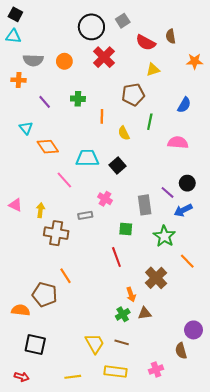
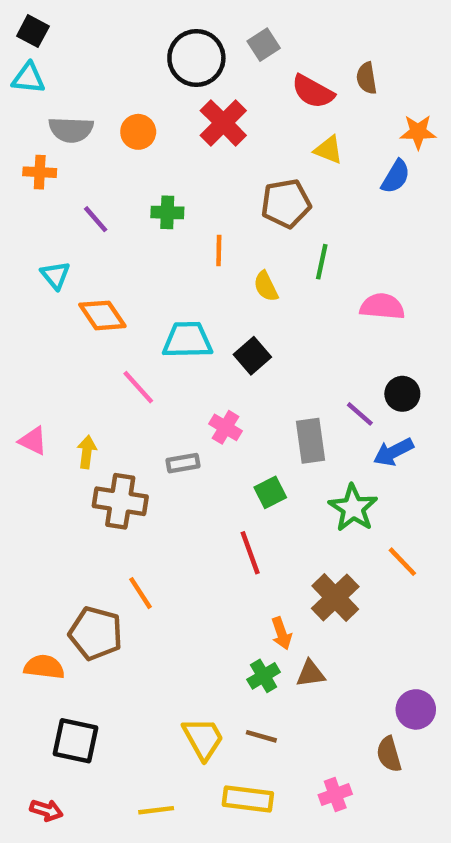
yellow triangle: (153, 70) -> (328, 150), turned 40
blue semicircle: (184, 105) -> (396, 177), moved
green square: (126, 229) -> (270, 492), turned -32

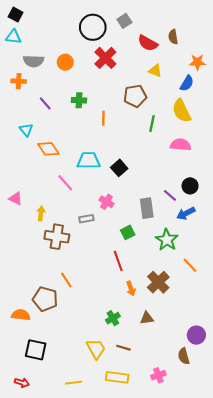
yellow semicircle: (266, 286) -> (182, 111), moved, size x1.6
pink triangle: (33, 441) -> (16, 199), moved
orange arrow: (281, 633) -> (131, 288), moved
green cross: (264, 676) -> (113, 318), moved

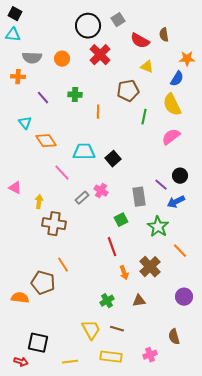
pink semicircle: (181, 145) -> (171, 137), turned -42
gray rectangle: (86, 219) -> (82, 198), moved, turned -32
purple circle: (196, 335) -> (184, 297), moved
black square: (36, 350) -> (38, 343), moved

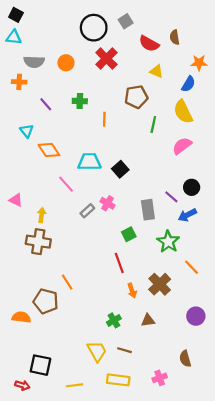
brown cross: (54, 224) -> (38, 242), moved

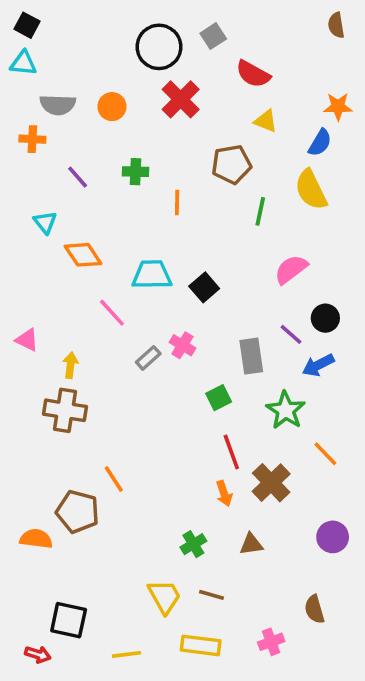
brown semicircle: (175, 37) -> (336, 25), moved
pink semicircle: (182, 146) -> (291, 269), moved
red line: (119, 263) -> (231, 452), moved

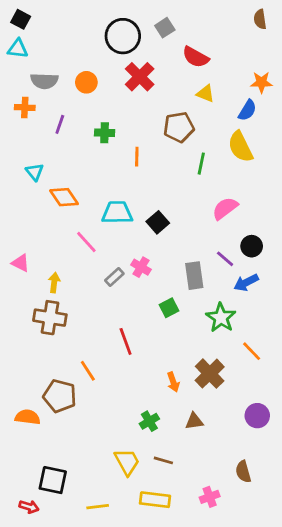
purple line: (78, 177) -> (60, 124), moved, turned 60
red line: (231, 452) -> (126, 341), moved

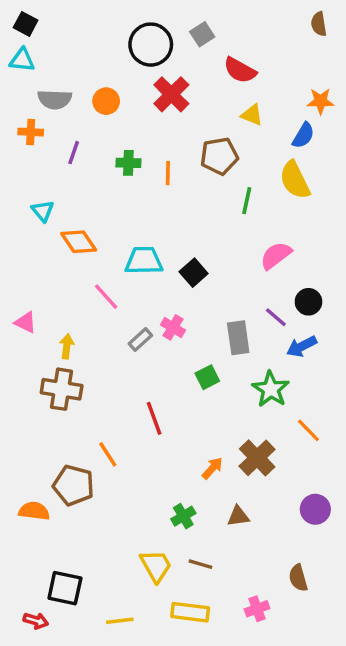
orange line: (137, 157) -> (168, 173), moved
orange arrow: (173, 382) -> (212, 468), turned -120

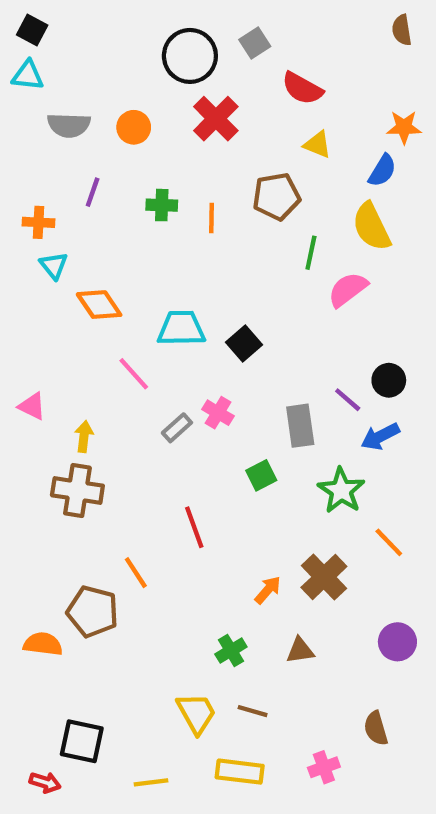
orange cross: (31, 132) -> (39, 222), moved
pink semicircle: (276, 255) -> (348, 289), moved

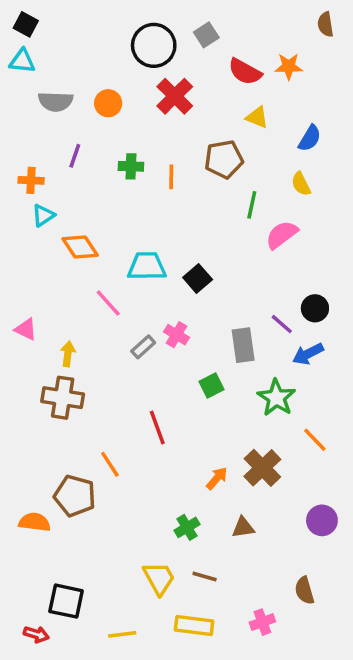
orange star: (404, 127) -> (289, 66), moved
yellow semicircle: (372, 227) -> (301, 184), size x0.6
cyan triangle: (54, 266) -> (43, 215), turned 35

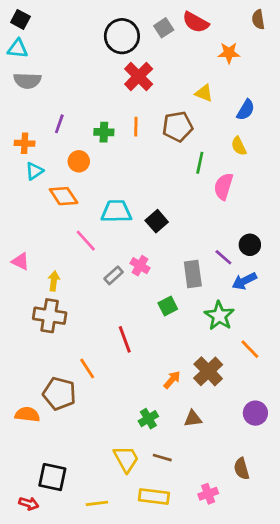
red semicircle: (245, 72) -> (196, 22), moved
gray semicircle: (56, 101) -> (27, 81), moved
orange circle: (108, 103) -> (79, 161), moved
orange line: (171, 177) -> (136, 127), moved
pink semicircle: (282, 235) -> (223, 186), turned -36

